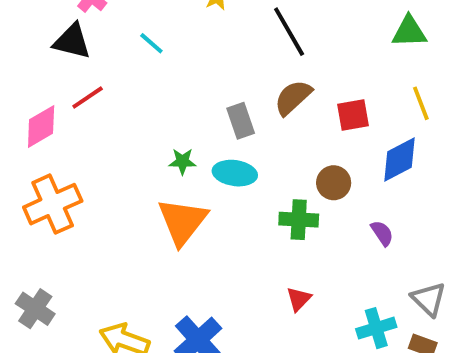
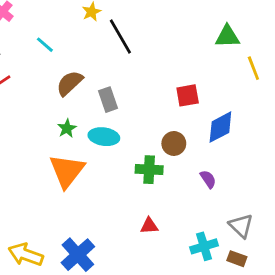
black line: (289, 32) -> (120, 36), moved
brown semicircle: (293, 98) -> (70, 83), moved
yellow line: (421, 103) -> (253, 68), moved
green star: (182, 161) -> (67, 128), turned -30
red triangle: (299, 299) -> (149, 226), turned 42

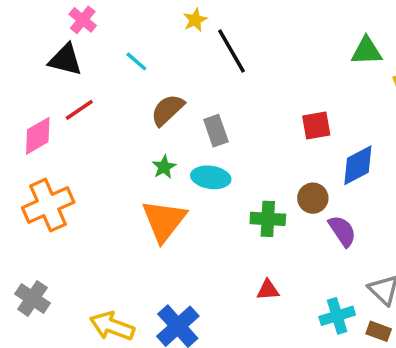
brown circle: (174, 143) -> (313, 198), moved
purple semicircle: (208, 179) -> (342, 231), size x1.4

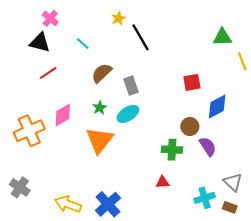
pink diamond: (38, 136) -> (63, 115), moved
cyan ellipse: (211, 177) -> (128, 114), turned -40
green cross: (268, 219) -> (172, 150), moved

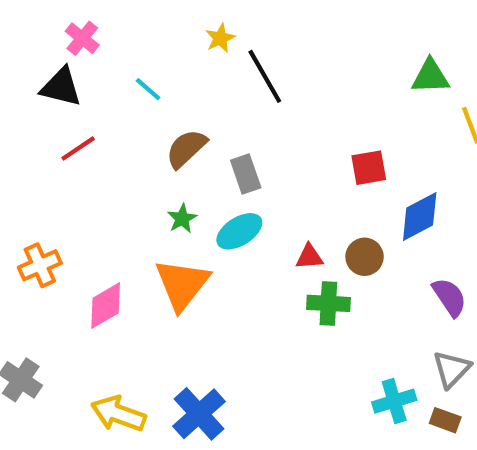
pink diamond: (63, 115) -> (106, 306), moved
orange cross: (29, 131) -> (40, 265), size x0.7
purple semicircle: (208, 146) -> (449, 297), moved
red triangle: (163, 182) -> (309, 257), moved
gray triangle: (233, 182) -> (452, 369), turned 30

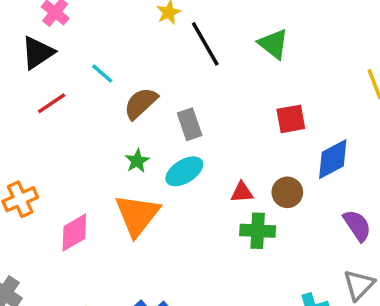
green triangle: (430, 76) -> (273, 44), moved, turned 40
black triangle: (61, 87) -> (38, 53), turned -48
cyan line: (148, 89) -> (102, 74), moved

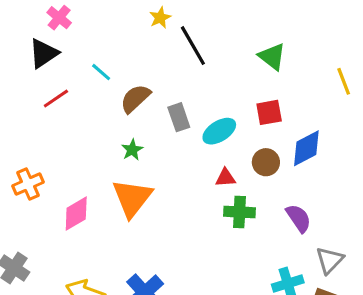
green triangle: (273, 44) -> (272, 56), moved
cyan ellipse: (184, 171) -> (219, 131), moved
brown circle: (287, 192) -> (266, 162), moved
purple semicircle: (357, 225) -> (299, 218), moved

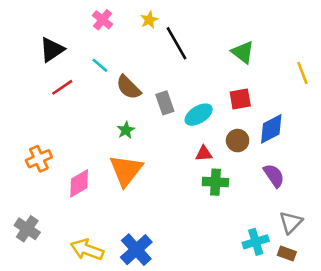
pink cross: (59, 18) -> (103, 20), moved
brown semicircle: (135, 98) -> (128, 87), turned -92
purple semicircle: (299, 218) -> (274, 176), moved

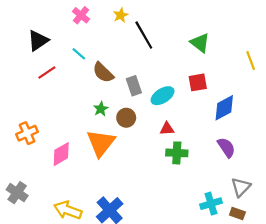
brown circle: (238, 141) -> (126, 118), moved

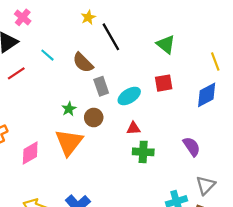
pink cross: (81, 15) -> (23, 17), moved
brown semicircle: (103, 73) -> (83, 63), moved
blue diamond: (224, 108) -> (207, 95), moved

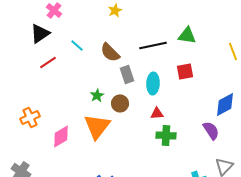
black line: (111, 37) -> (153, 45), moved, turned -72
green triangle: (166, 44) -> (187, 35), turned -30
blue diamond: (207, 95) -> (225, 104), moved
cyan ellipse: (129, 96) -> (153, 83), turned -55

